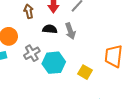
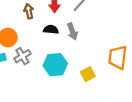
gray cross: (32, 53) -> (22, 56), moved
yellow square: (85, 72) -> (88, 74), turned 32

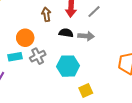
gray arrow: (72, 32) -> (86, 36), turned -70
yellow square: (88, 74) -> (86, 90), moved

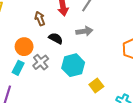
black semicircle: (66, 33) -> (56, 38), moved, turned 32
cyan rectangle: (15, 57) -> (18, 68), turned -40

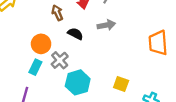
cyan hexagon: (73, 65) -> (78, 82), moved
yellow square: (96, 85) -> (121, 84), turned -32

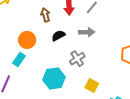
black semicircle: (75, 34) -> (58, 36), turned -64
gray cross: (60, 60) -> (77, 59), moved

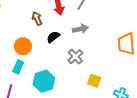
cyan hexagon: (54, 78) -> (44, 81), moved

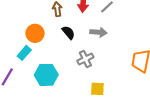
black semicircle: (53, 37) -> (68, 33), turned 72
yellow square: (94, 81) -> (97, 89), turned -32

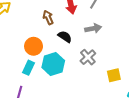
cyan hexagon: (46, 75) -> (53, 64), moved
yellow square: (97, 89) -> (114, 75), moved

